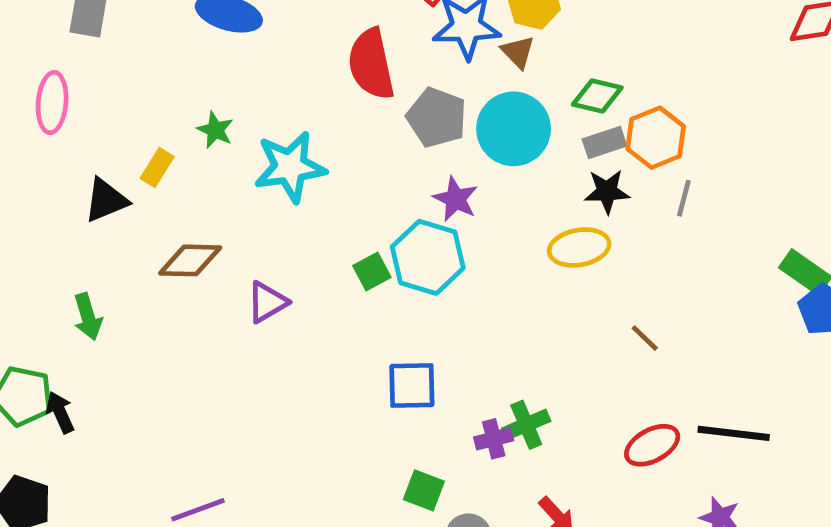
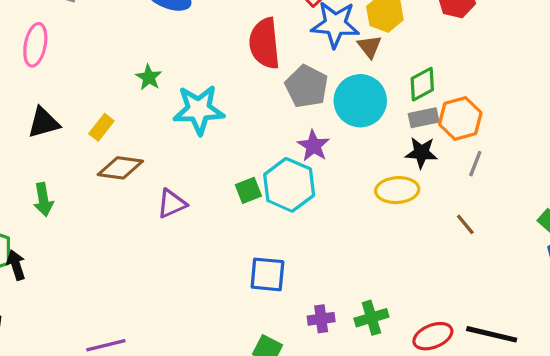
green diamond: (597, 96) -> (422, 84), turned -48
yellow rectangle: (157, 167) -> (101, 127), moved
black triangle: (106, 200) -> (43, 123), moved
brown line: (645, 338) -> (465, 224), moved
green cross: (526, 425) -> (371, 318), moved

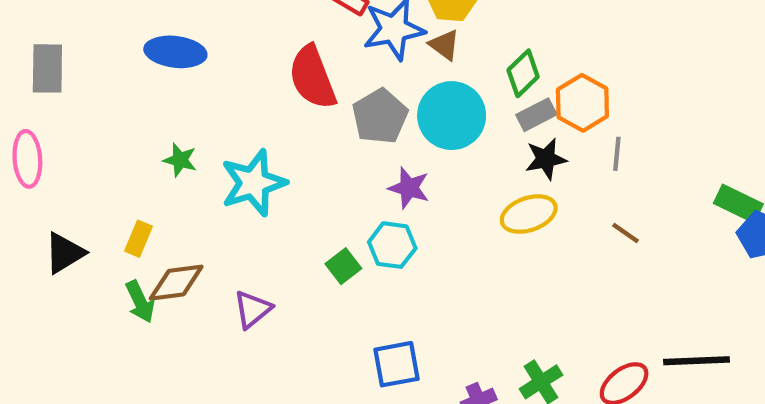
gray pentagon: (307, 86) -> (380, 116), turned 30
cyan hexagon: (289, 185) -> (392, 245), size x0.7
green arrow: (43, 200) -> (140, 302), moved

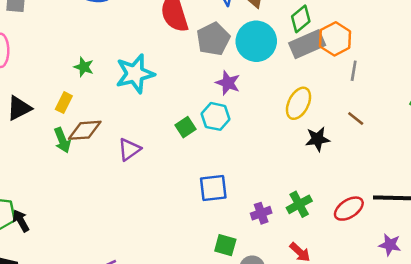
gray rectangle: (536, 115) -> (307, 44), size x1.5
black star: (546, 159) -> (318, 139), moved
green star: (180, 160) -> (84, 67), moved
yellow ellipse: (529, 214) -> (299, 103), turned -48

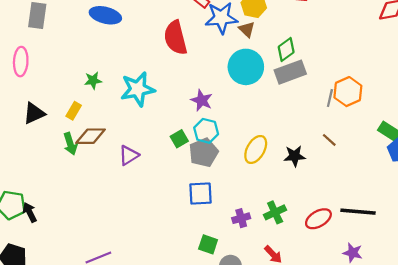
gray pentagon: (213, 39) -> (204, 153), moved
orange hexagon: (335, 39) -> (348, 92), moved
green star: (84, 67) -> (93, 80), turned -30
purple star: (228, 83) -> (202, 100), moved
yellow ellipse: (299, 103) -> (256, 149), moved

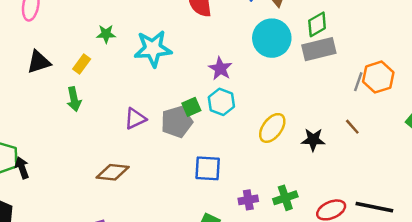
brown diamond: (90, 136) -> (113, 172), moved
gray pentagon: (204, 153) -> (177, 122), moved

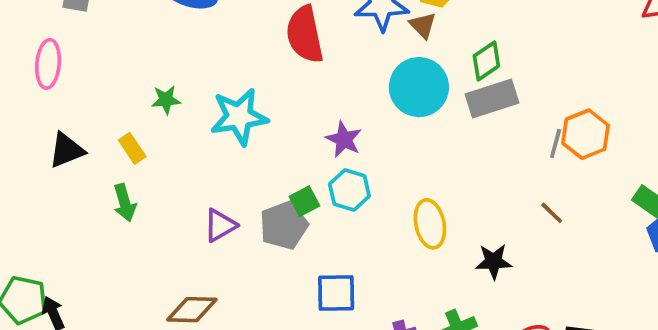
yellow rectangle: (82, 64) -> (132, 148), turned -66
yellow ellipse: (272, 128) -> (430, 224), turned -44
black star: (313, 140) -> (494, 261), moved

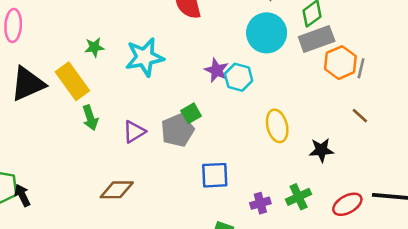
orange hexagon: (586, 134) -> (340, 63), moved
yellow rectangle: (132, 148) -> (72, 81), size x1.8
black triangle: (67, 150) -> (28, 84), size x1.4
cyan hexagon: (349, 190) -> (239, 77), moved
green arrow: (125, 203) -> (90, 118), moved

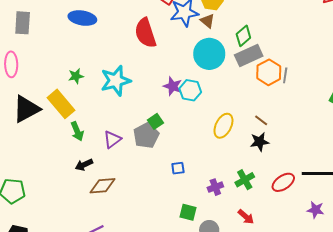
brown line: (360, 116) -> (261, 120), moved
yellow ellipse: (277, 126) -> (223, 126), turned 45
blue square: (215, 175) -> (178, 168), size x0.6
black arrow: (22, 195) -> (84, 165), moved, turned -84

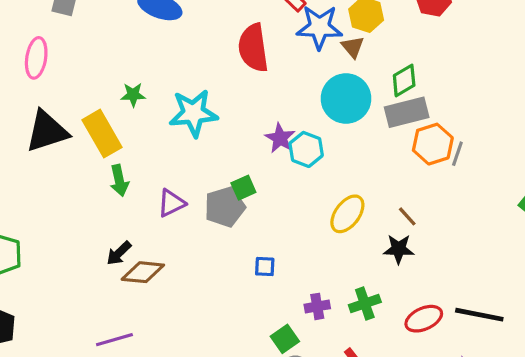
black arrow: (84, 165) -> (119, 253), moved, turned -30
green square: (188, 212) -> (285, 339), moved, turned 30

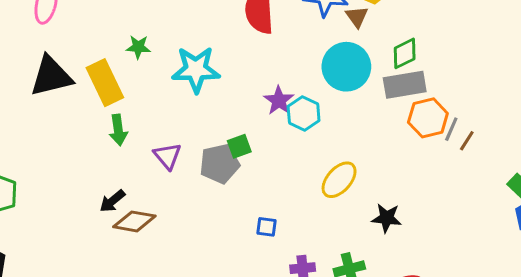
purple triangle: (171, 203) -> (167, 156), turned -48
brown line: (407, 216) -> (467, 141), moved, turned 70
blue square: (265, 267) -> (266, 227), moved

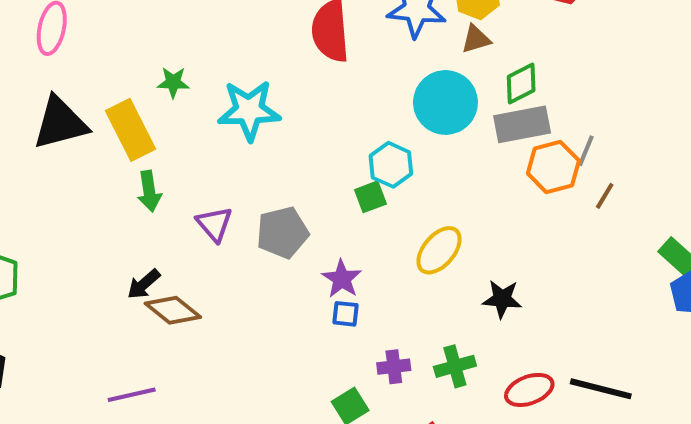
brown triangle: (357, 17) -> (476, 39), moved, turned 50
purple star: (279, 101) -> (342, 279), moved
gray line: (451, 129) -> (586, 151), moved
green square: (239, 146) -> (370, 197), moved
brown diamond: (134, 221) -> (173, 310), turned 30

